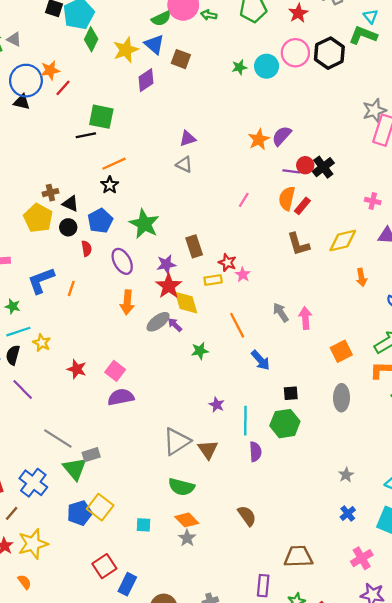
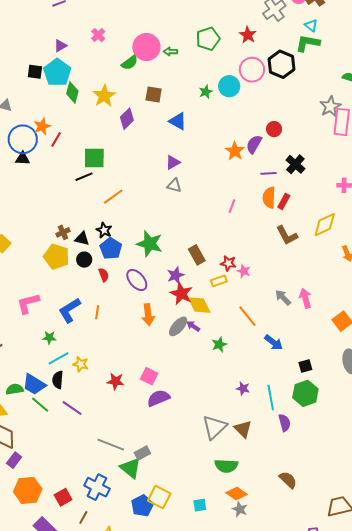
blue triangle: (154, 44) -> (178, 121), moved
red circle: (305, 165) -> (274, 129), moved
black star: (110, 185) -> (104, 230), moved

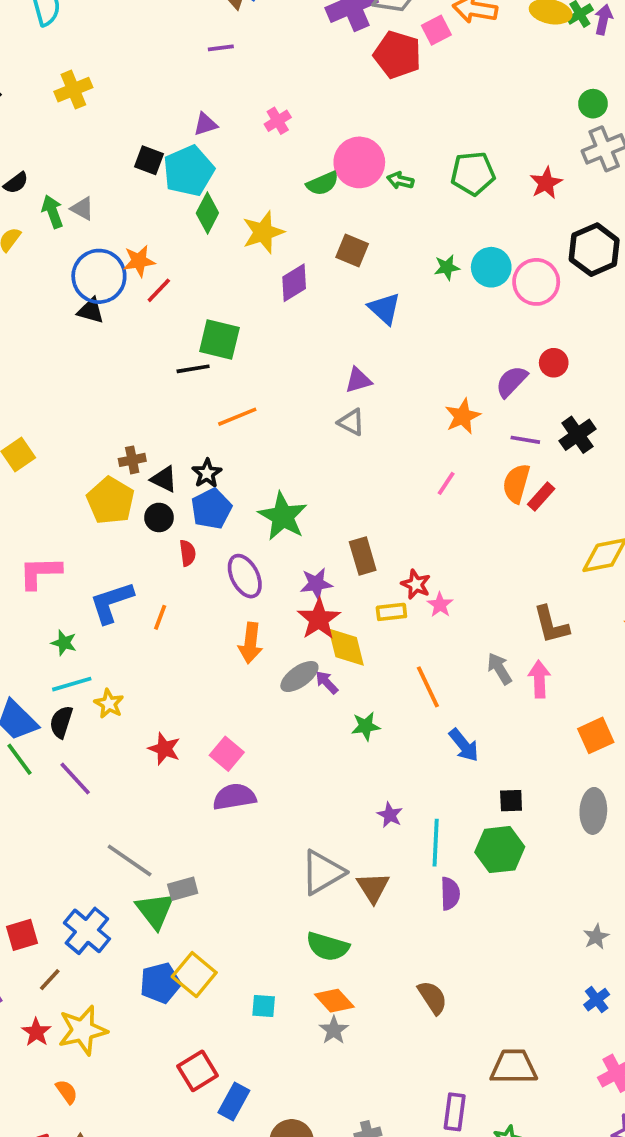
pink circle: (252, 70) -> (536, 282), moved
orange star: (235, 151) -> (463, 416), moved
brown L-shape: (287, 235) -> (551, 625), moved

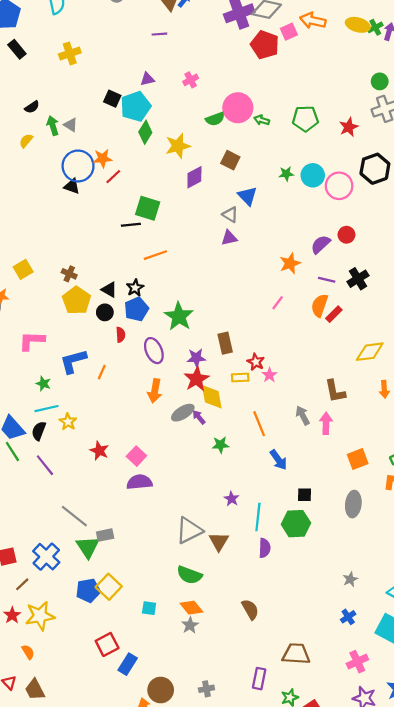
gray triangle: (351, 422) -> (230, 215), moved
brown cross: (132, 460) -> (69, 274), moved, turned 32

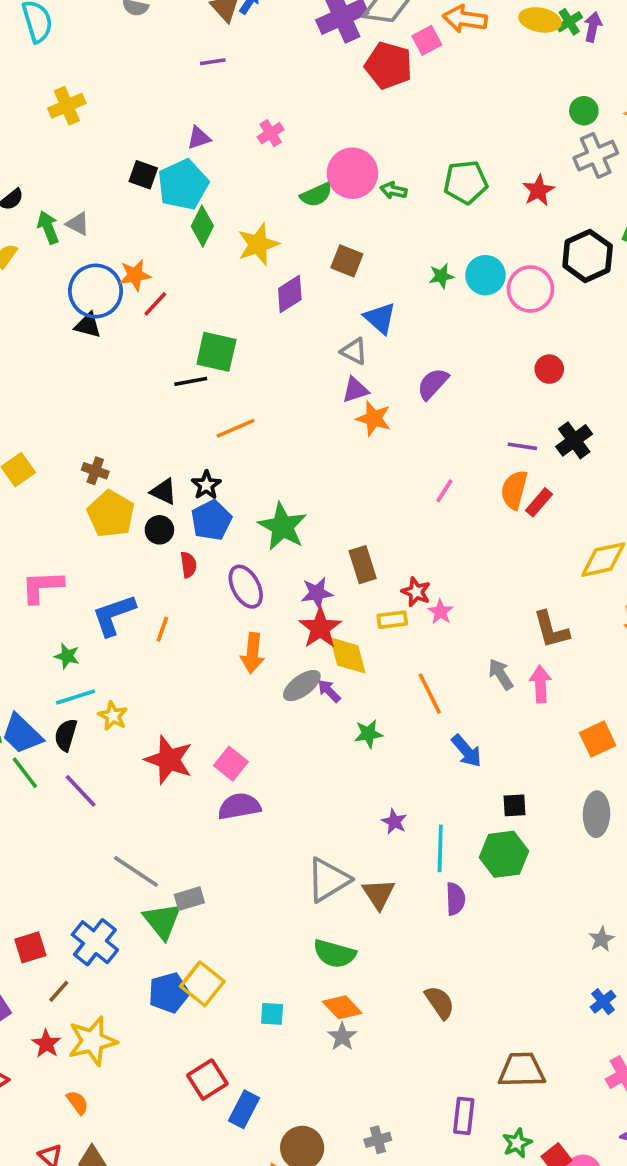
purple semicircle: (321, 244) -> (433, 384), moved
orange star: (290, 263) -> (374, 419), moved, turned -30
red star: (99, 451) -> (169, 760), size x1.5

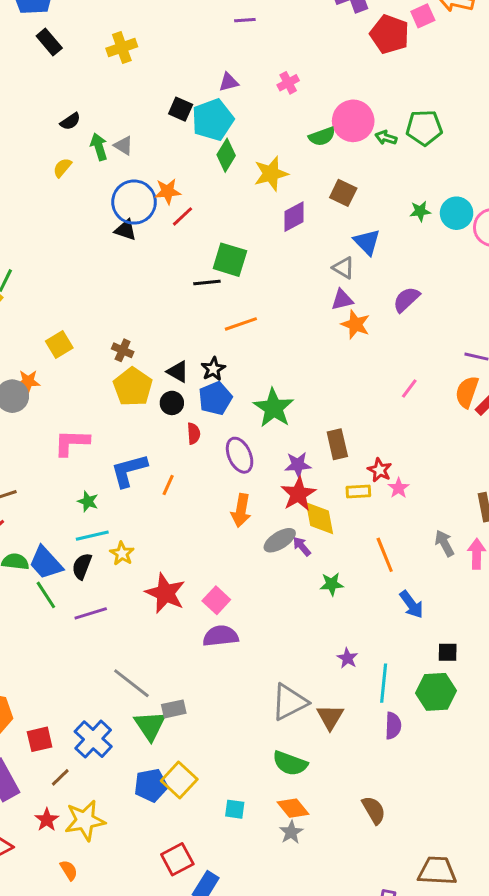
green pentagon: (466, 182) -> (424, 128), moved
purple line: (81, 791) -> (91, 613), turned -68

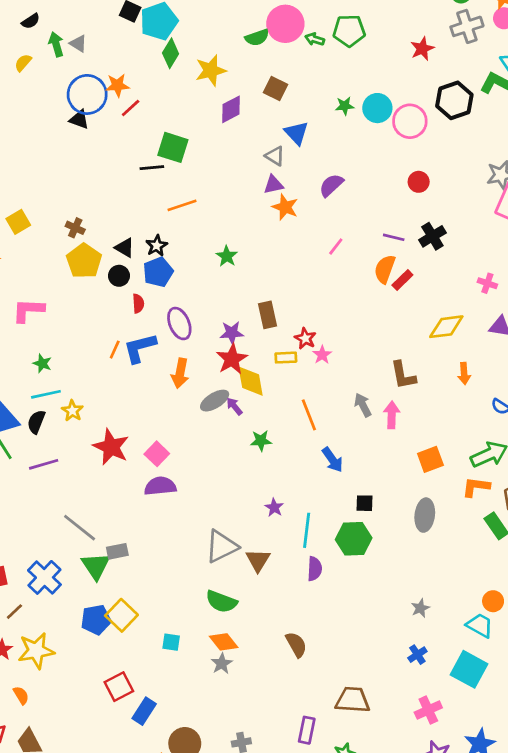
pink line: (409, 389) -> (336, 247), moved
green star: (274, 408) -> (227, 256), moved, size x0.6
blue L-shape: (129, 470) -> (140, 348), moved

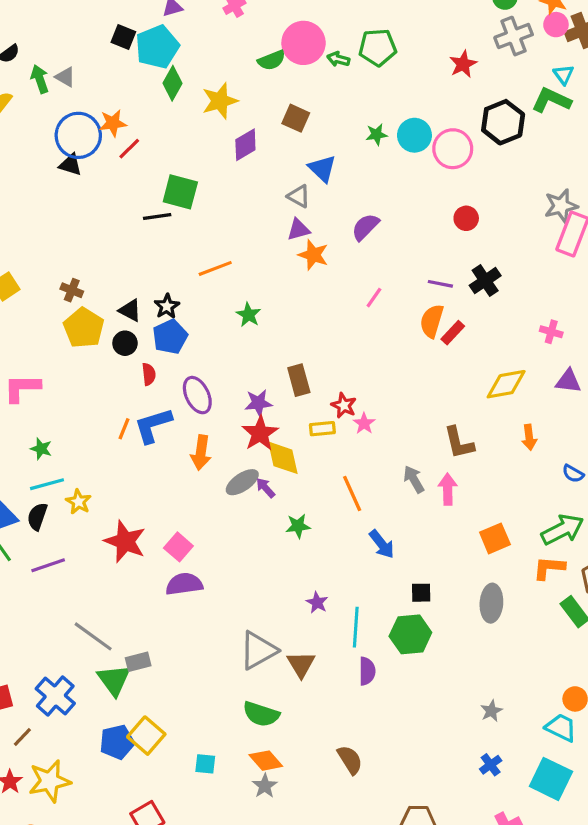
orange line: (182, 205) -> (215, 268), moved

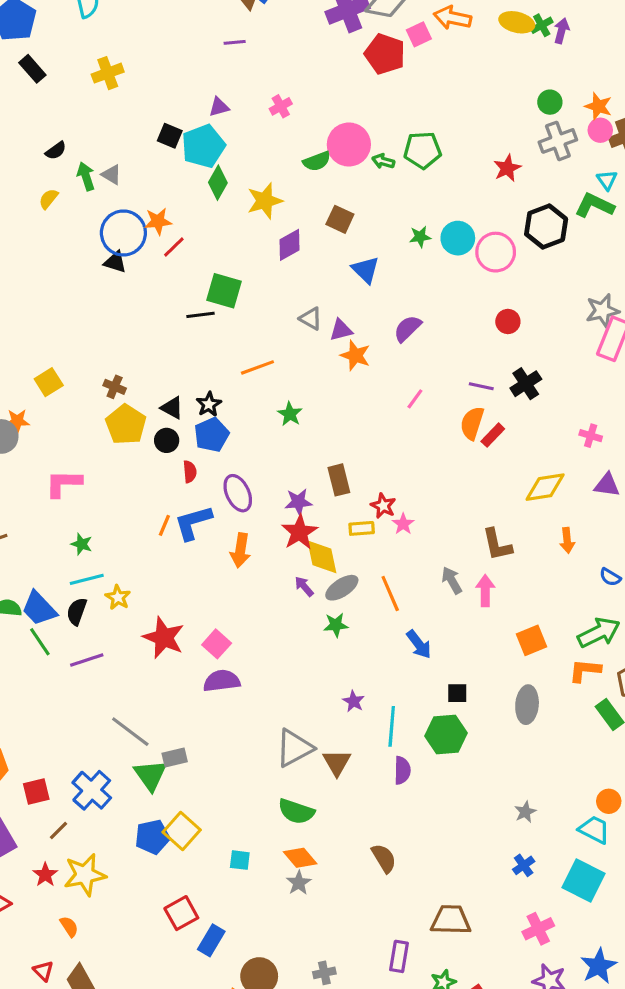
gray triangle: (299, 196) -> (311, 319), moved
gray ellipse: (242, 482) -> (342, 588), moved

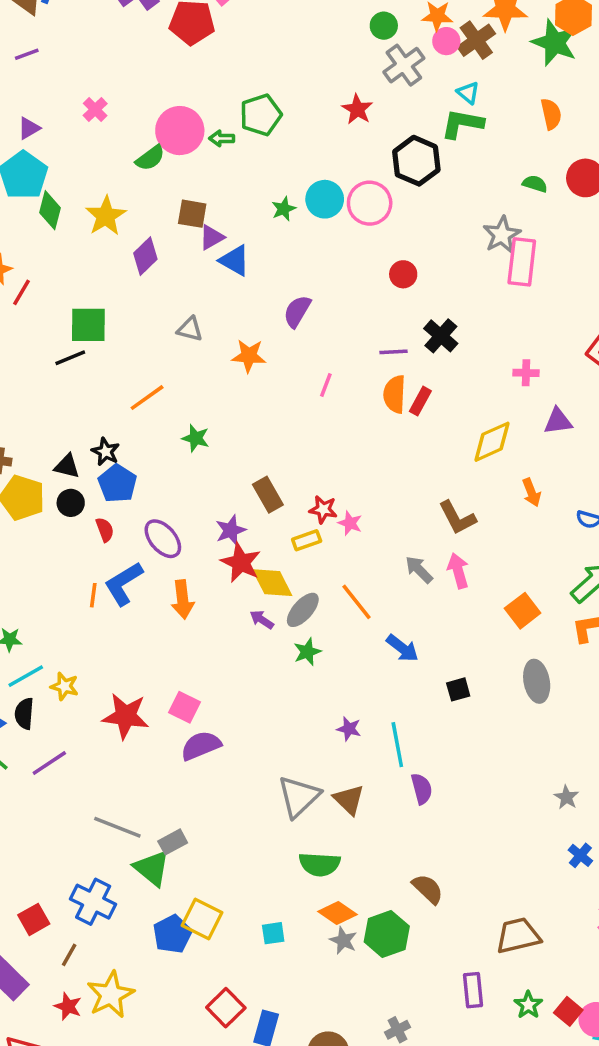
purple triangle: (341, 330) -> (212, 237), moved
green hexagon: (446, 734) -> (387, 934), moved

